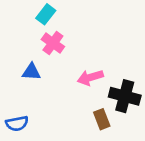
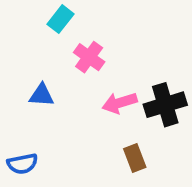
pink cross: (53, 43) -> (89, 57), moved
black cross: (125, 96) -> (165, 105), moved, turned -32

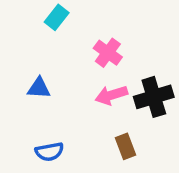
pink cross: (89, 57) -> (108, 53), moved
blue semicircle: (22, 164) -> (49, 152), moved

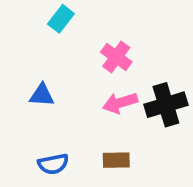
brown rectangle: (125, 146) -> (116, 160), moved, turned -70

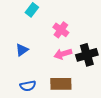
blue triangle: (42, 95) -> (22, 50), turned -40
brown rectangle: (116, 160) -> (61, 84), size x1.5

